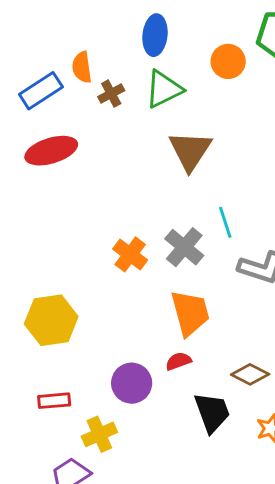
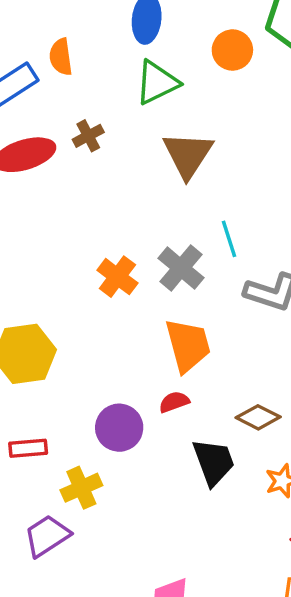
brown cross: (111, 94) -> (88, 136), moved

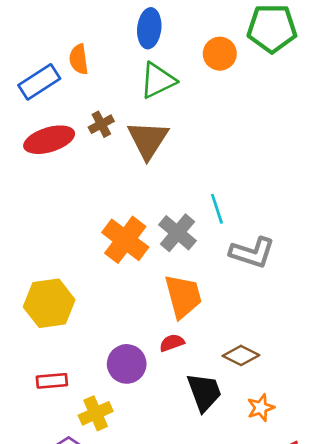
brown triangle: (188, 155) -> (148, 140), moved
orange cross: (117, 277) -> (125, 240), size x1.4

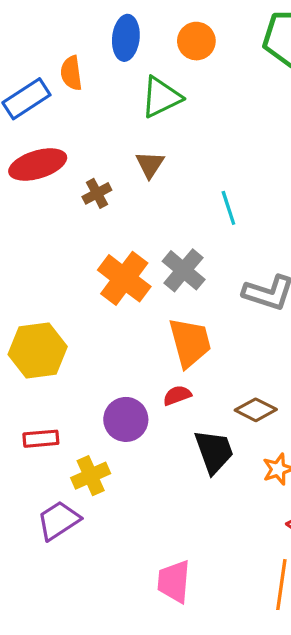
blue ellipse: (149, 28) -> (126, 38), moved
orange circle: (220, 54) -> (196, 41), moved
brown cross: (101, 124) -> (97, 193), moved
brown triangle: (148, 140) -> (150, 165), size x0.6
cyan line: (217, 209) -> (228, 208), moved

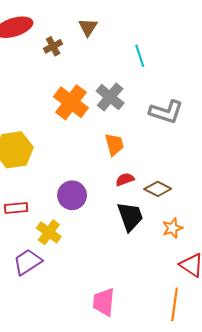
orange trapezoid: (190, 342) -> (114, 145), size x0.7
red semicircle: (177, 395) -> (125, 179), moved
yellow cross: (91, 476) -> (49, 232), turned -30

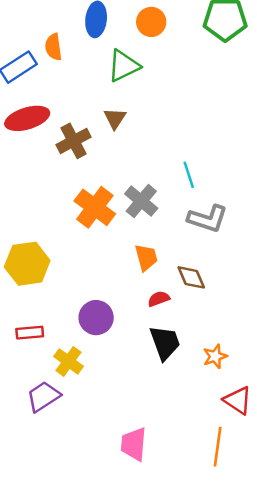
brown cross: (53, 46) -> (74, 141), size x1.5
cyan line: (140, 56) -> (189, 175), moved
brown diamond: (158, 189) -> (191, 277), moved, turned 40

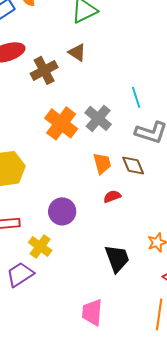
brown triangle: (115, 118) -> (77, 52), turned -30
brown diamond: (191, 277) -> (133, 165), moved
black trapezoid: (165, 343) -> (117, 258), moved

